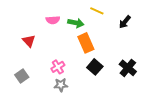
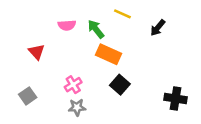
green arrow: (76, 23) -> (96, 29), turned -140
orange rectangle: (86, 43) -> (109, 54), turned -42
black cross: (128, 68) -> (175, 99), moved, turned -30

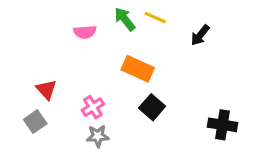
green arrow: (96, 29) -> (125, 19), moved
red triangle: (37, 52) -> (46, 90), moved

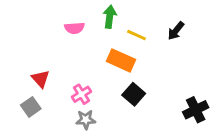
yellow line: (155, 18) -> (136, 35), moved
green arrow: (125, 19) -> (110, 17), turned 45
black cross: (223, 125) -> (196, 110), turned -35

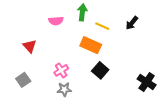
red triangle: (41, 79) -> (30, 46), moved
black cross: (196, 110) -> (147, 82), turned -30

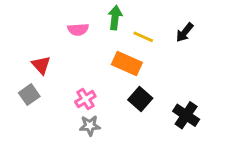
gray square: (23, 80) -> (29, 95), moved
black cross: (147, 82) -> (186, 115), moved

